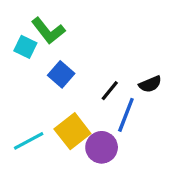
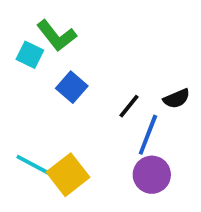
yellow square: (72, 131) -> (68, 175), moved
cyan line: (29, 141) -> (34, 165), turned 56
purple circle: (102, 147) -> (152, 175), moved

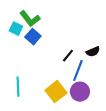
blue square: (72, 87) -> (33, 37), moved
cyan line: (34, 165) -> (18, 87), turned 60
yellow square: (68, 175) -> (56, 92), moved

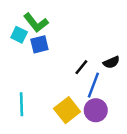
blue square: (33, 37) -> (39, 44), turned 35

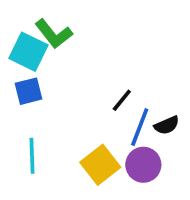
cyan square: (19, 35) -> (28, 52), size x1.5
blue square: (39, 44) -> (28, 91), moved
black semicircle: (111, 62) -> (167, 125), moved

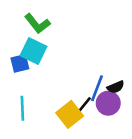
cyan square: (28, 52) -> (34, 51), moved
black line: (122, 100) -> (85, 104), moved
purple circle: (143, 165) -> (108, 103), moved

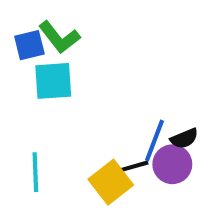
cyan square: (34, 51) -> (53, 81), turned -30
blue square: (20, 63) -> (29, 45), moved
black line: (85, 104) -> (135, 166), turned 35

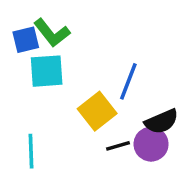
black semicircle: (184, 138) -> (161, 122), size x1.4
blue line: (154, 140) -> (128, 81), moved
yellow square: (111, 182) -> (97, 111), moved

